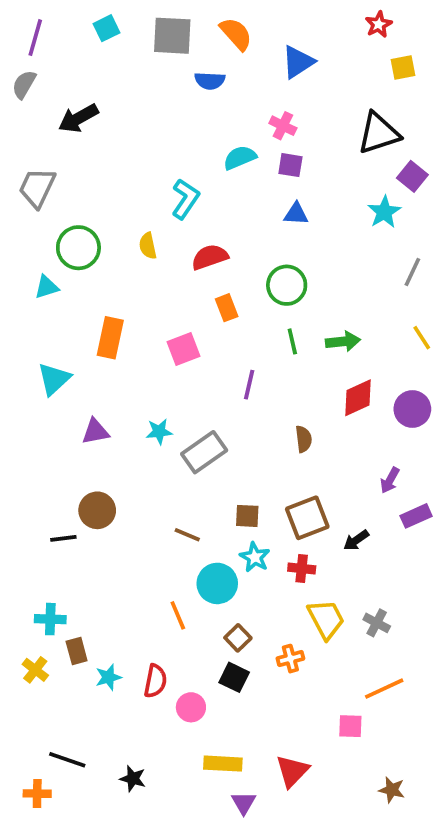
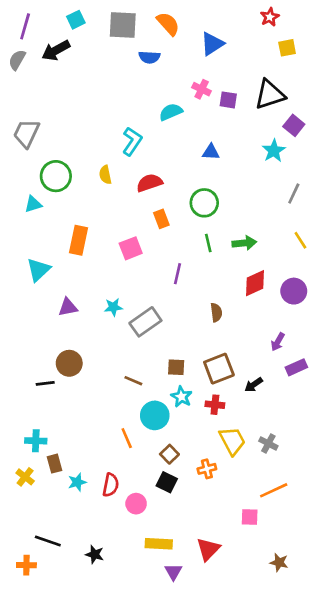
black arrow: (78, 118) -> (56, 50), moved
purple square: (290, 165) -> (228, 100), moved

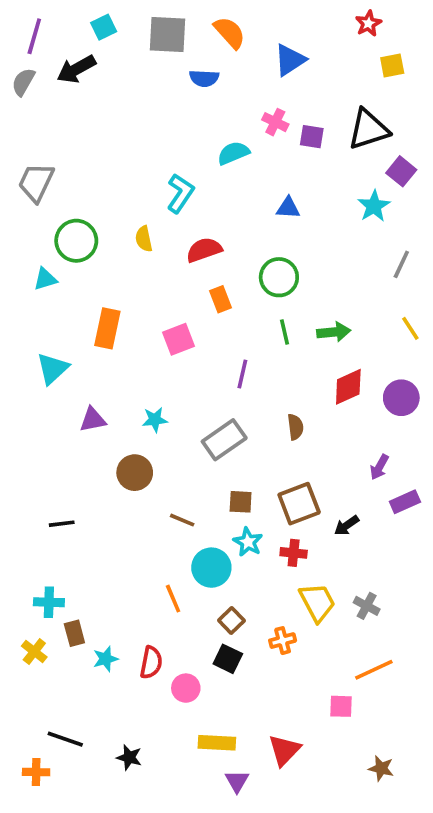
gray rectangle: (145, 322) -> (224, 440), moved
brown circle: (69, 363) -> (135, 473), moved

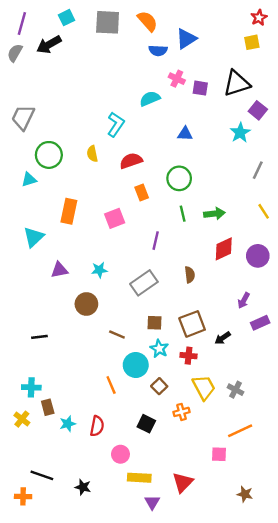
red star: (368, 23) -> (259, 18), moved
blue semicircle: (204, 78) -> (158, 50), moved
brown square: (231, 620) -> (159, 386), moved
pink circle: (186, 688) -> (120, 454), moved

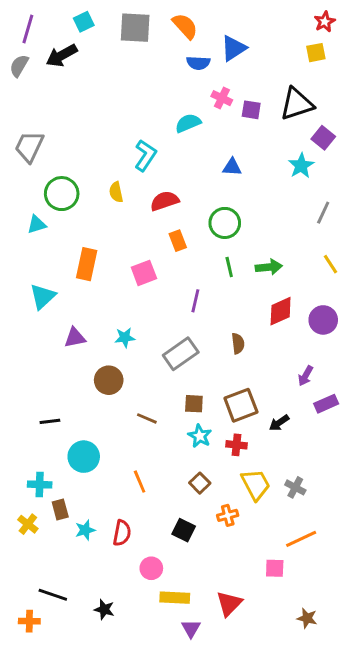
cyan circle: (136, 365) -> (84, 457), moved

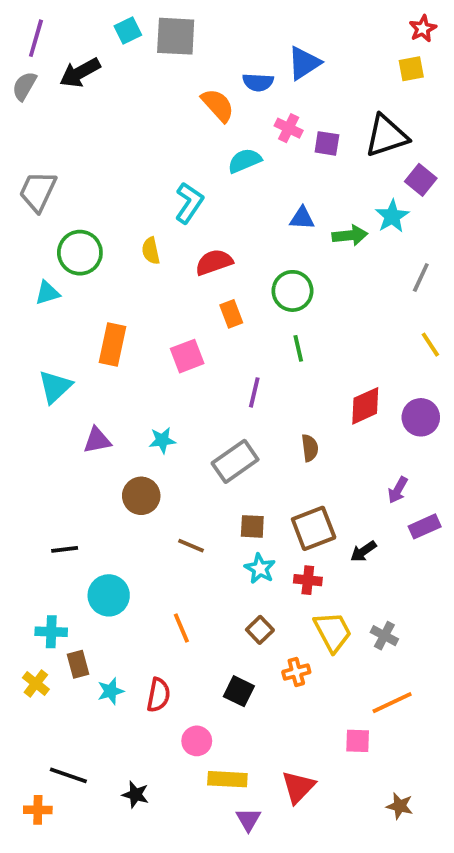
cyan square: (84, 22) -> (128, 30), moved
orange semicircle: (185, 26) -> (218, 105), moved
green arrow: (269, 267) -> (350, 235), moved

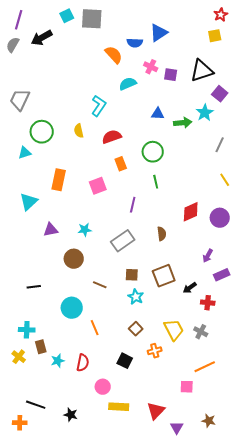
red cross: (308, 580) -> (208, 303), moved
cyan circle: (109, 595) -> (72, 308), moved
purple triangle: (248, 819) -> (177, 428), moved

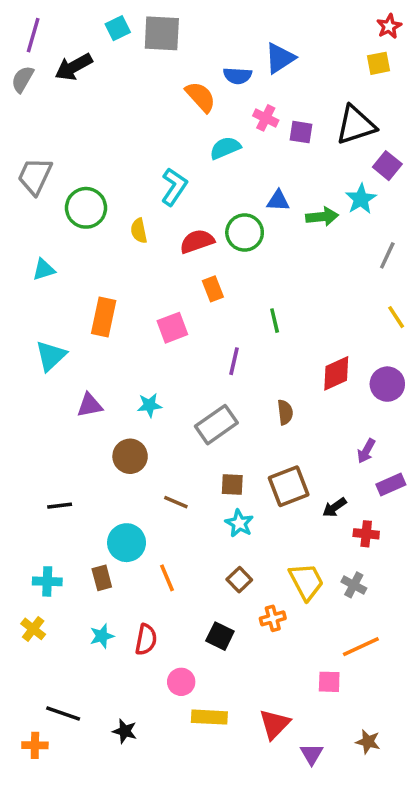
green circle: (42, 132) -> (86, 208), moved
green circle: (153, 152) -> (245, 233), moved
brown rectangle: (41, 347) -> (102, 578), moved

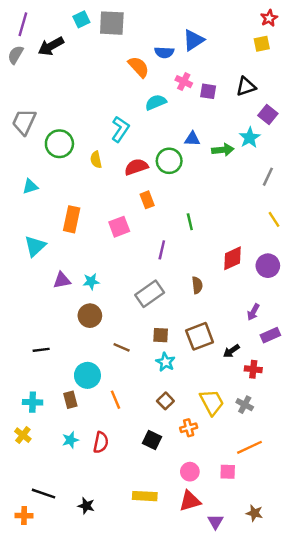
black triangle: (356, 125) -> (246, 86), size x0.7
cyan star: (149, 405) -> (91, 281), moved
pink circle: (181, 682) -> (190, 472), moved
red triangle: (275, 724) -> (190, 501), turned 30

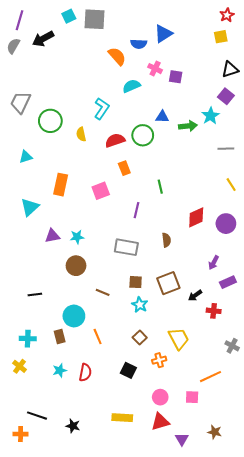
black triangle: (246, 86) -> (230, 70), moved
gray line: (268, 177) -> (226, 149), turned 63
gray rectangle: (150, 294) -> (126, 247), turned 45
gray cross: (245, 405) -> (232, 346), moved

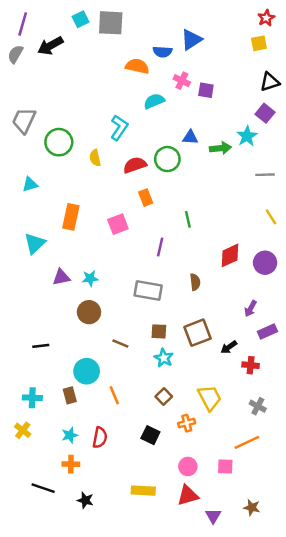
orange semicircle: (117, 56) -> (137, 66), turned -36
gray cross: (232, 346) -> (258, 406), moved
orange cross: (21, 434) -> (71, 464), moved

